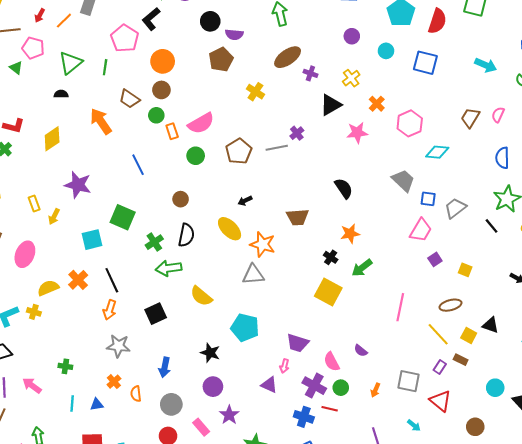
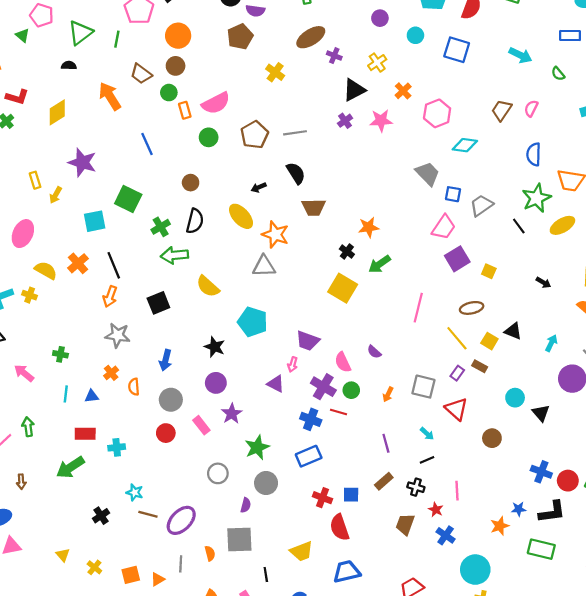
purple cross: (297, 133) -> (345, 121), moved
black semicircle: (344, 188) -> (296, 173), moved
purple square: (435, 259) -> (457, 259), size x1.6
yellow semicircle: (48, 288) -> (46, 270), turned 50

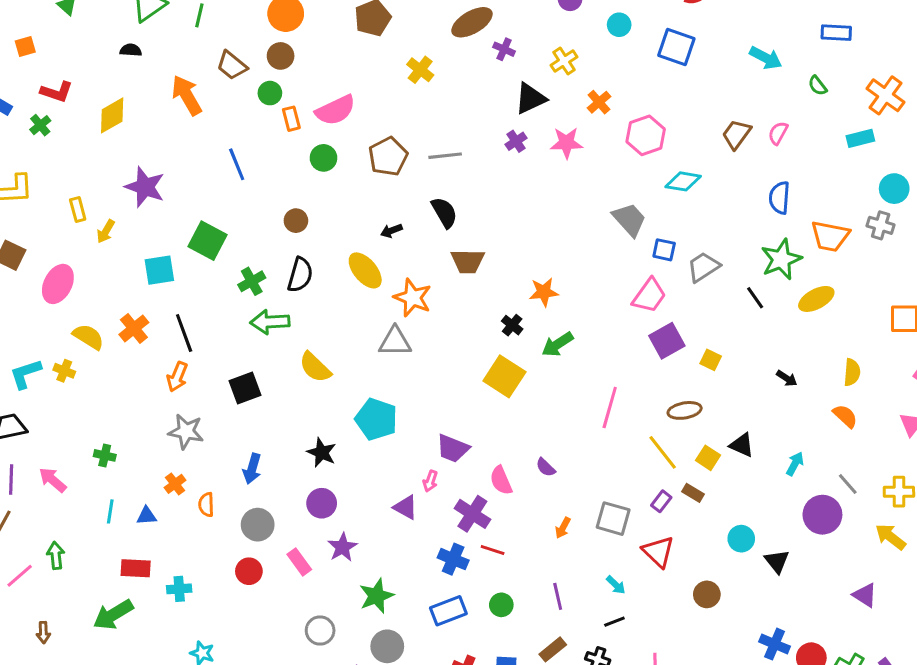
green circle: (351, 390) -> (501, 605), moved

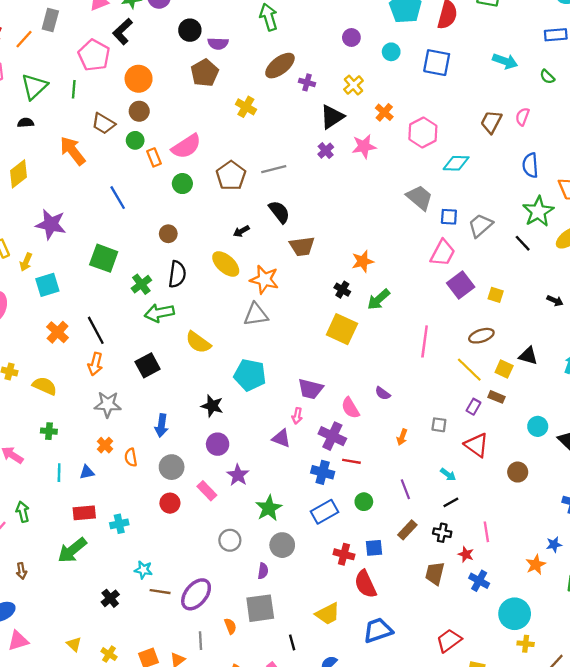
cyan square: (159, 270) -> (47, 285), moved
yellow semicircle: (88, 337) -> (45, 386), moved
gray square: (613, 519) -> (439, 425), size x0.6

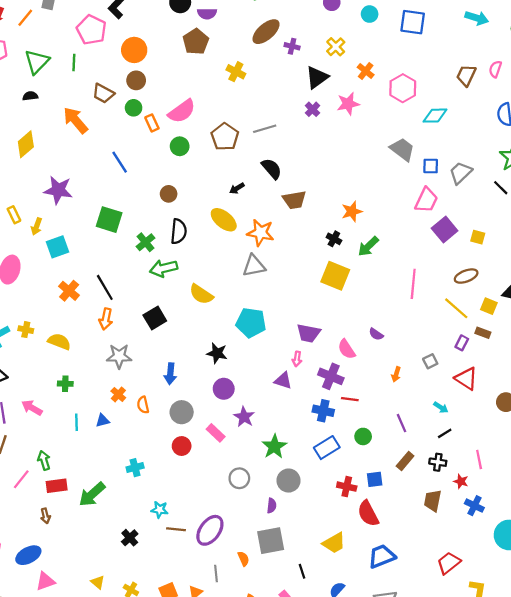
gray square: (439, 425) -> (430, 361), turned -32
red rectangle: (84, 513) -> (57, 486), moved

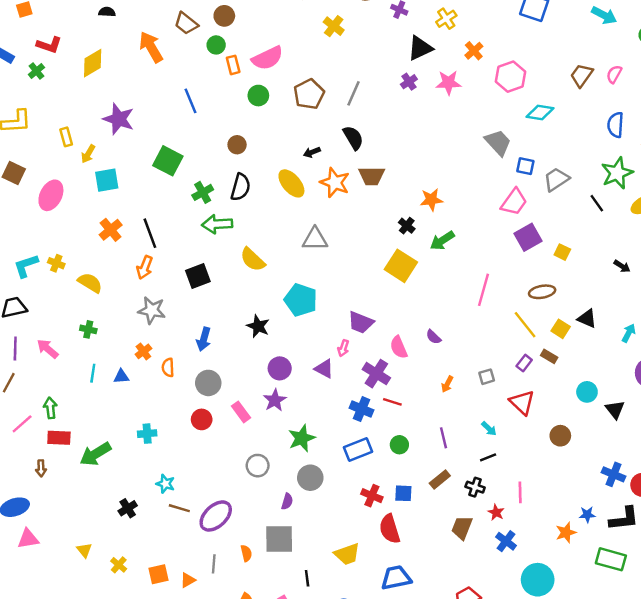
gray line: (265, 129) -> (354, 93), turned -60
orange star: (260, 233) -> (335, 182), moved
purple circle: (224, 389) -> (280, 368), moved

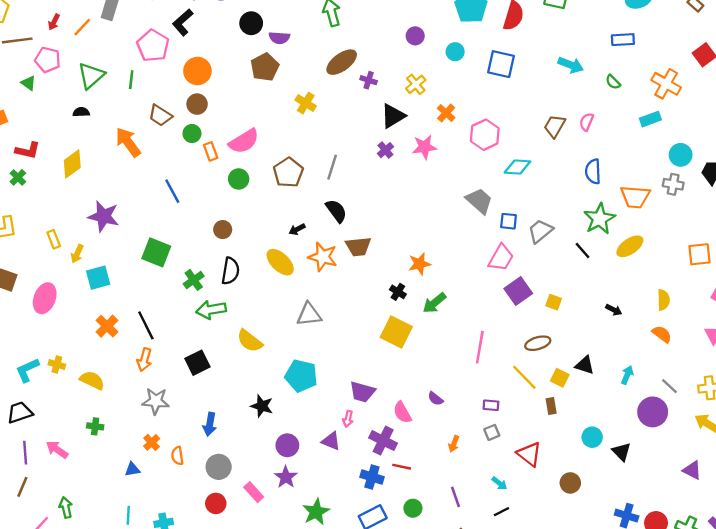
brown rectangle: (549, 356) -> (551, 406), turned 56
purple rectangle: (524, 363) -> (491, 405), moved, turned 63
cyan line: (93, 373) -> (128, 515), moved

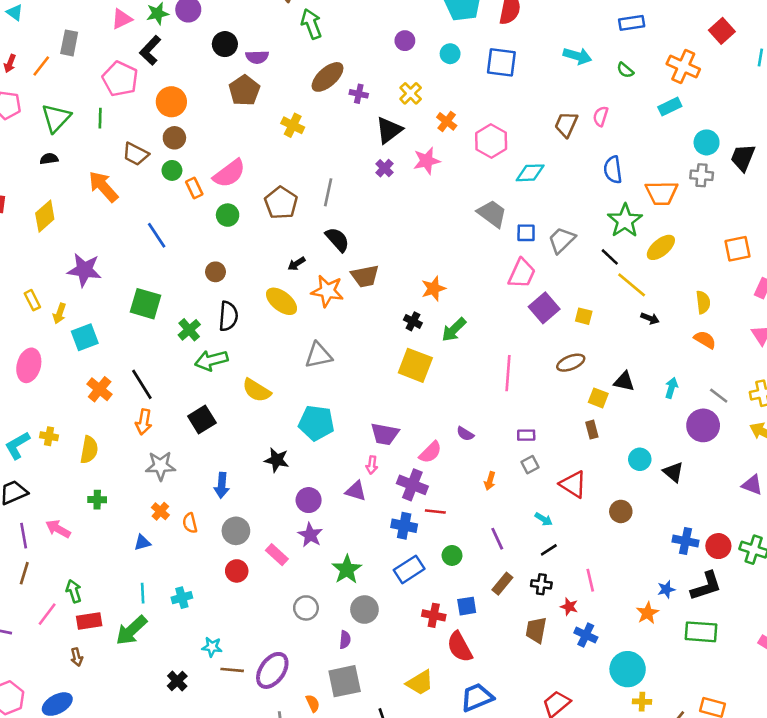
yellow line: (524, 377) -> (632, 285), moved
yellow semicircle: (92, 380) -> (89, 450), turned 80
pink semicircle: (402, 412) -> (430, 452), turned -100

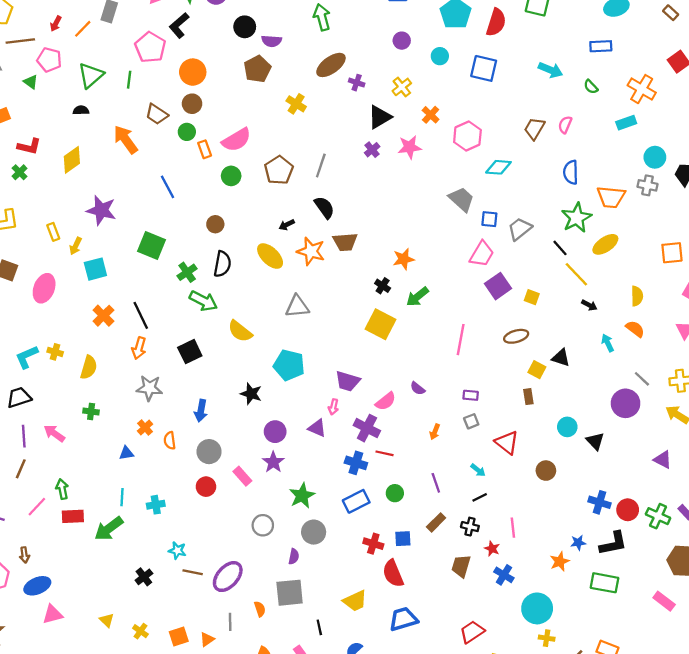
green arrow: (211, 360) -> (203, 301), turned -144
cyan arrow: (671, 388) -> (608, 343), moved, turned -48
brown arrow: (77, 657) -> (24, 555), moved

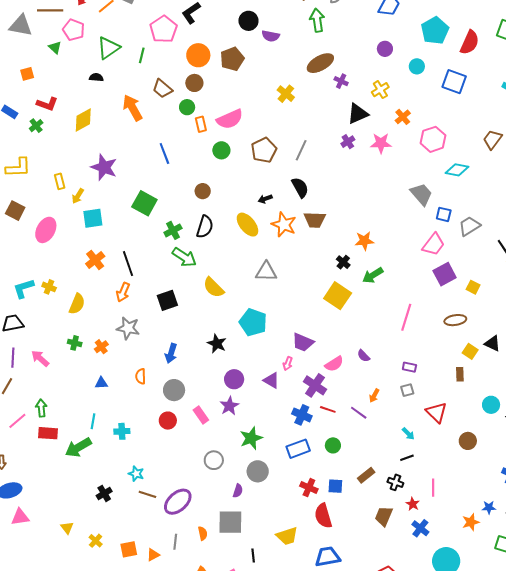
brown pentagon: (257, 69) -> (232, 59), moved
orange cross: (145, 428) -> (101, 347), moved
purple line: (436, 483) -> (359, 413), moved, turned -42

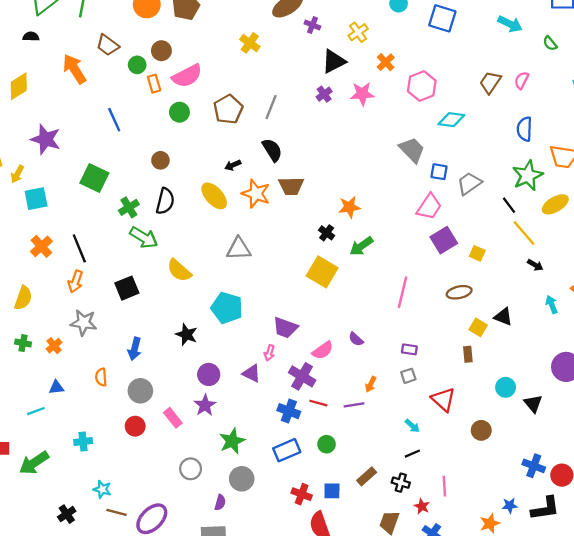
brown circle: (194, 83) -> (161, 51), moved
purple line: (359, 413) -> (354, 405), turned -42
cyan line: (93, 421) -> (36, 411), moved, turned 63

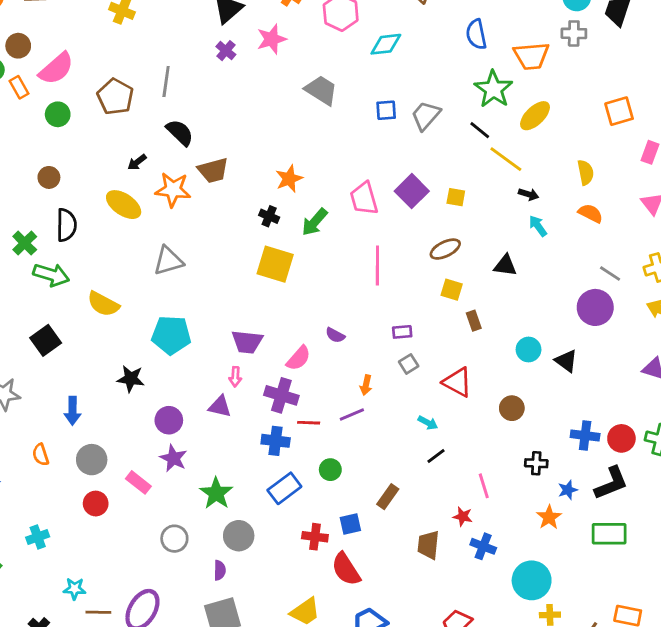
gray trapezoid: (412, 150) -> (321, 90), moved
pink trapezoid: (429, 207) -> (364, 199), moved, turned 144
cyan arrow: (552, 305) -> (538, 226), moved
yellow square: (478, 327) -> (452, 290), moved
black cross: (401, 483) -> (536, 463), moved

